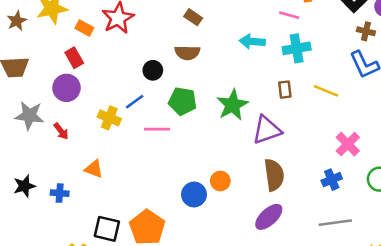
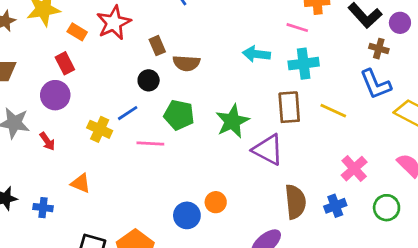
brown rectangle: (193, 17) -> (157, 46), moved, turned 30
brown rectangle: (285, 90) -> (289, 107), size x1.6
purple triangle: (267, 130) -> (268, 150), turned 44
brown semicircle: (274, 175) -> (295, 202), moved

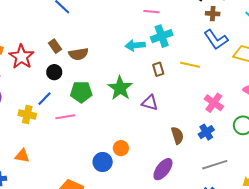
red star: (114, 23) -> (21, 57), moved
cyan arrow: (256, 54) -> (135, 45), moved
brown rectangle: (289, 107) -> (158, 69), size x0.6
purple triangle: (268, 150) -> (150, 103), size x0.7
brown semicircle: (295, 202) -> (177, 135), size x0.7

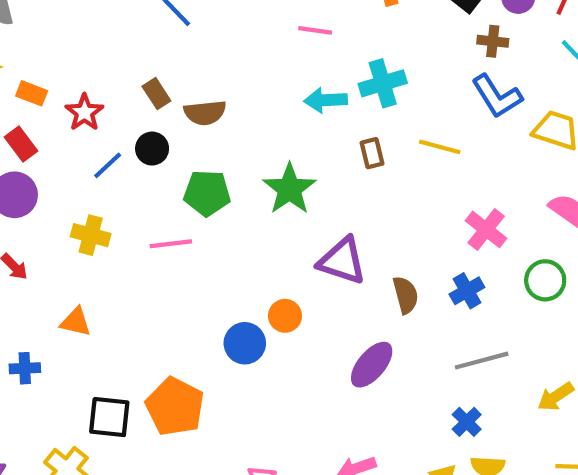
pink line: (152, 12) -> (315, 30), moved
red star: (21, 57) -> (84, 112), size x0.7
blue line: (44, 99) -> (108, 165), moved
purple triangle: (150, 103) -> (342, 261), moved, size x1.4

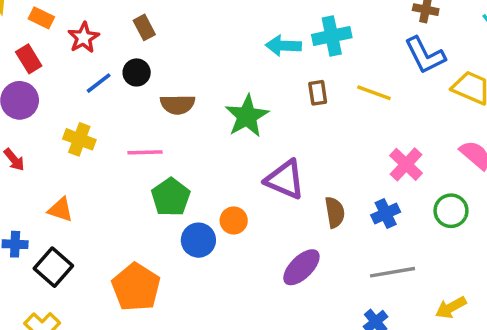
brown semicircle: (205, 113) -> (178, 104), moved
green pentagon: (207, 193) -> (171, 197), moved, turned 30
black square: (109, 417) -> (53, 267), moved, turned 30

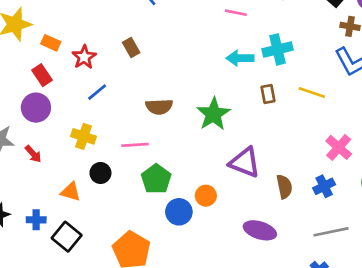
black circle: (137, 72) -> (100, 173), moved
purple ellipse: (301, 267) -> (260, 230), turned 64

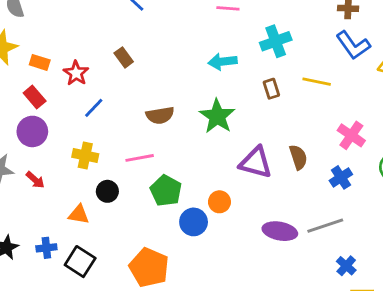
cyan arrow: (240, 58) -> (223, 62), moved
brown semicircle: (284, 187) -> (298, 157), moved
gray line: (331, 232) -> (325, 226), moved

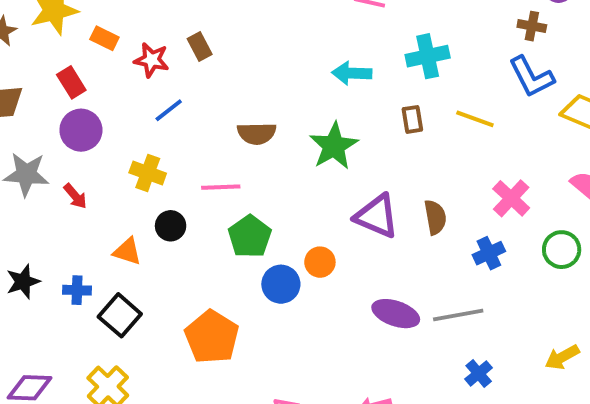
brown rectangle: (124, 57) -> (200, 46), moved
red star: (76, 73) -> (152, 60), turned -30
red rectangle: (35, 97) -> (71, 82), moved

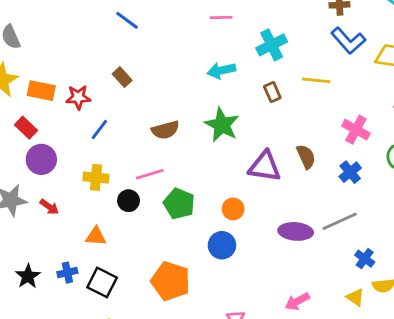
orange rectangle: (104, 38) -> (41, 91), size x1.4
brown rectangle: (200, 46) -> (122, 77), moved
black circle: (171, 226) -> (128, 201), moved
blue circle: (281, 284) -> (222, 245), moved

